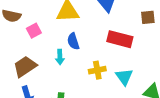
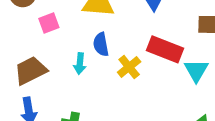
yellow cross: (97, 70) -> (129, 67), moved, turned -35
cyan triangle: (124, 77) -> (196, 71), moved

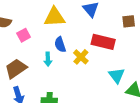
cyan triangle: (196, 71) -> (117, 75), moved

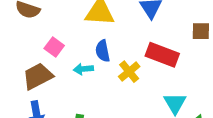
pink square: (24, 35) -> (54, 47), moved, turned -32
cyan arrow: (48, 59) -> (83, 69), turned 80

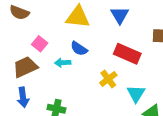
blue semicircle: (103, 51) -> (79, 49), turned -48
yellow cross: (129, 72) -> (108, 79), moved

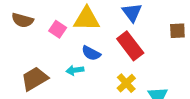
pink square: (40, 44) -> (58, 29), moved
red rectangle: (127, 54) -> (130, 46), moved, turned 35

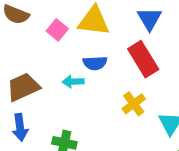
blue semicircle: (91, 53) -> (95, 63), turned -36

